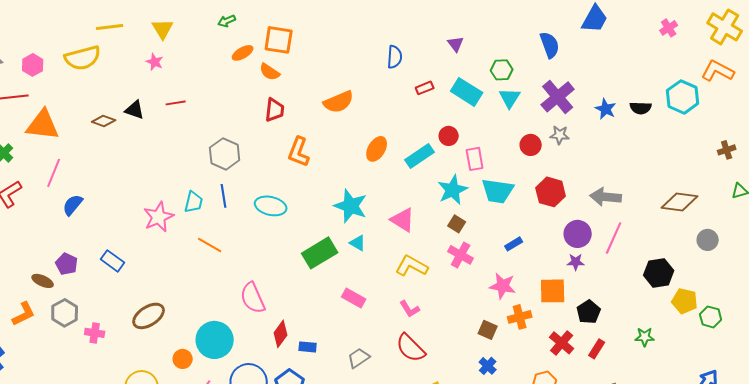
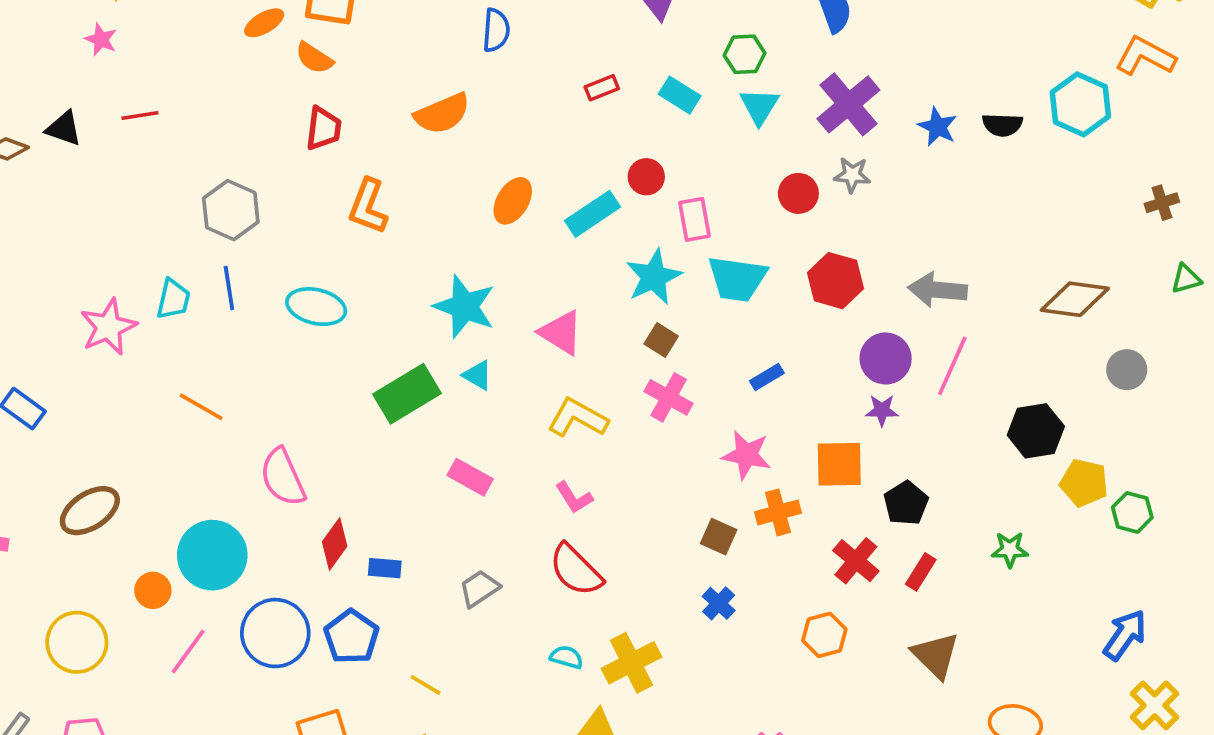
blue semicircle: (395, 57) -> (496, 30), moved
cyan rectangle: (467, 92) -> (680, 95), size x0.7
orange line: (210, 245) -> (201, 407), moved

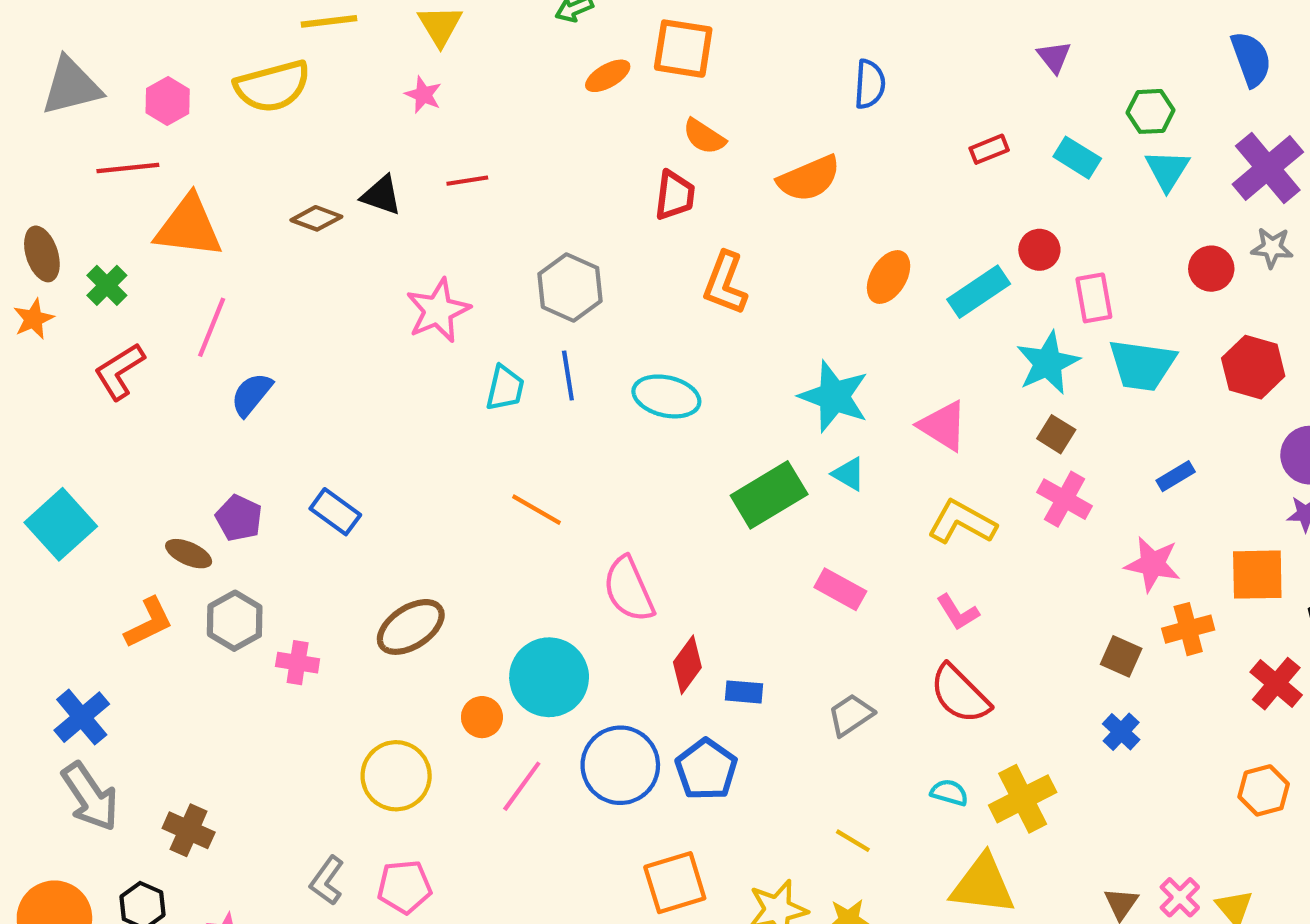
orange semicircle: (314, 58) -> (704, 137), moved
pink star: (108, 327) -> (438, 311), moved
orange hexagon: (824, 635) -> (1264, 790), moved
yellow line: (426, 685) -> (853, 841), moved

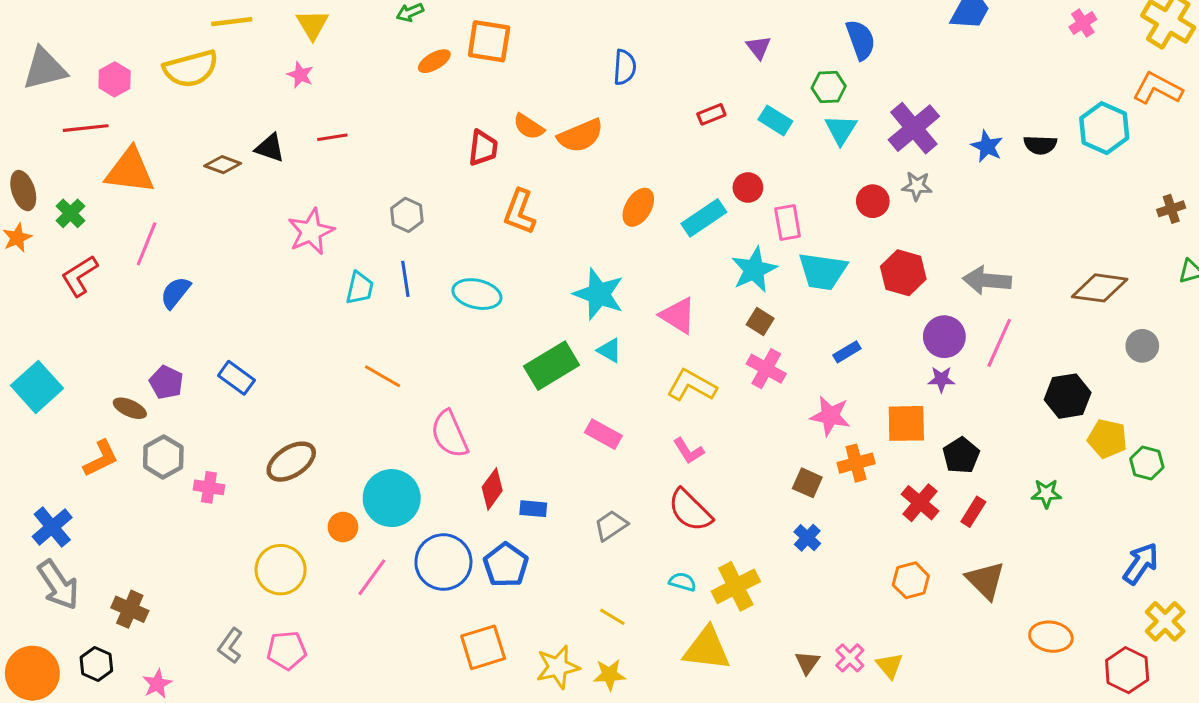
blue semicircle: (1251, 59) -> (861, 40), moved
orange semicircle: (704, 137) -> (529, 127), moved
gray hexagon: (570, 287) -> (407, 215), size x0.7

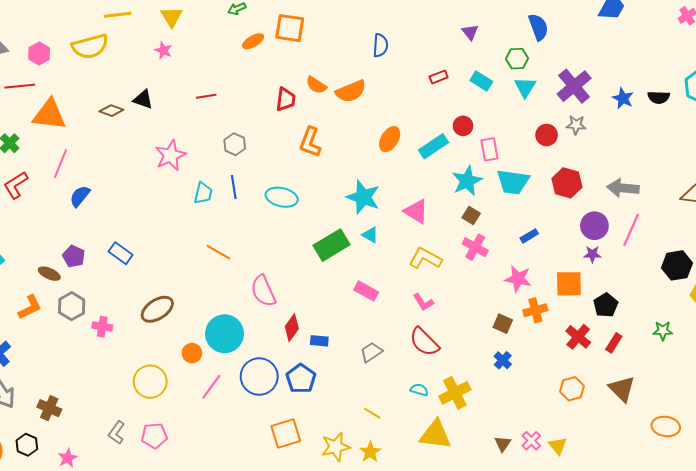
red line: (332, 137) -> (206, 96), moved
yellow star: (609, 675) -> (370, 452), turned -30

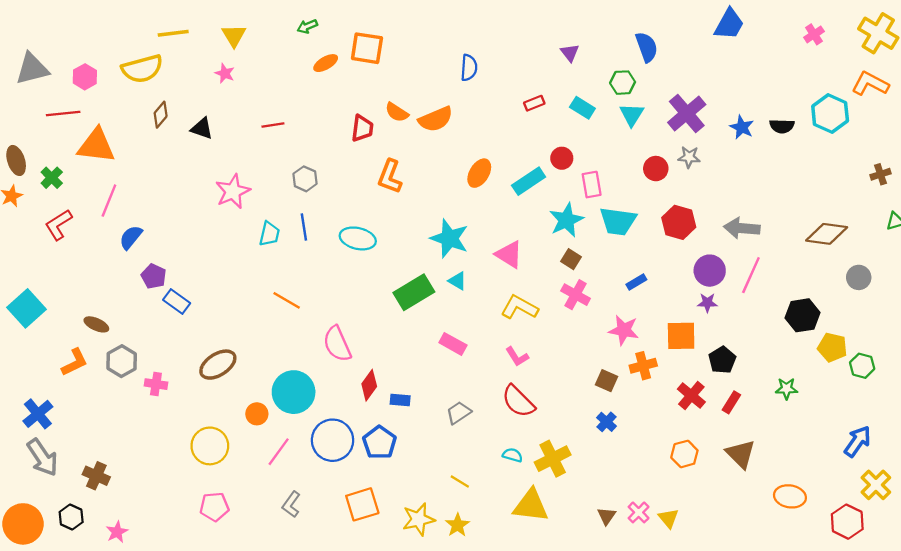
brown diamond: (111, 111) -> (161, 115), moved, turned -70
purple pentagon: (74, 256) -> (154, 276), moved
gray L-shape: (117, 433) -> (291, 504), moved

